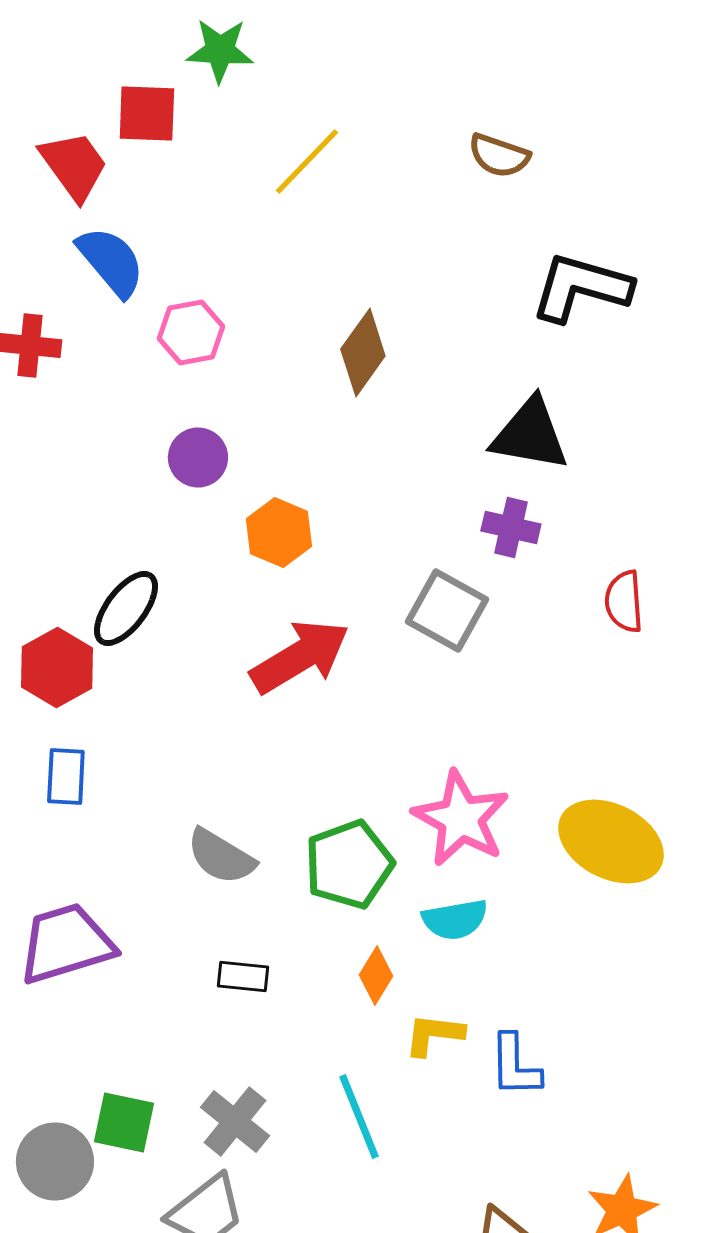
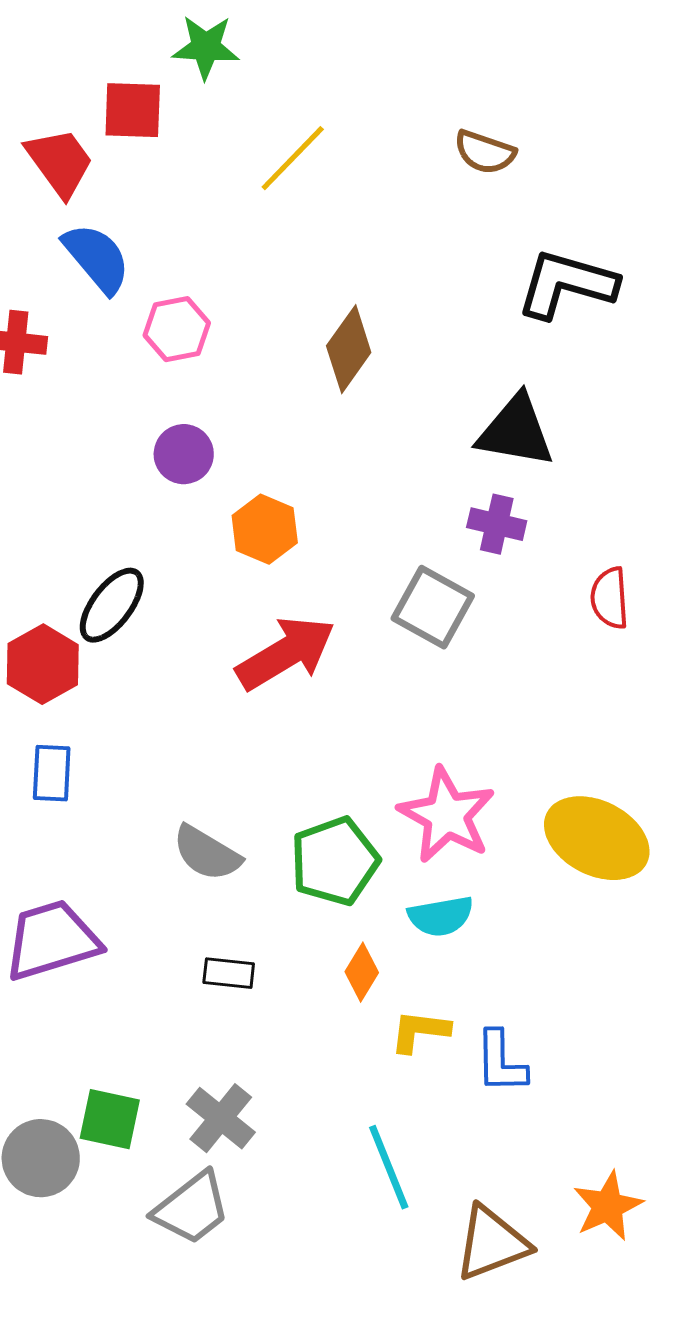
cyan line: (359, 1116) -> (389, 1167), moved

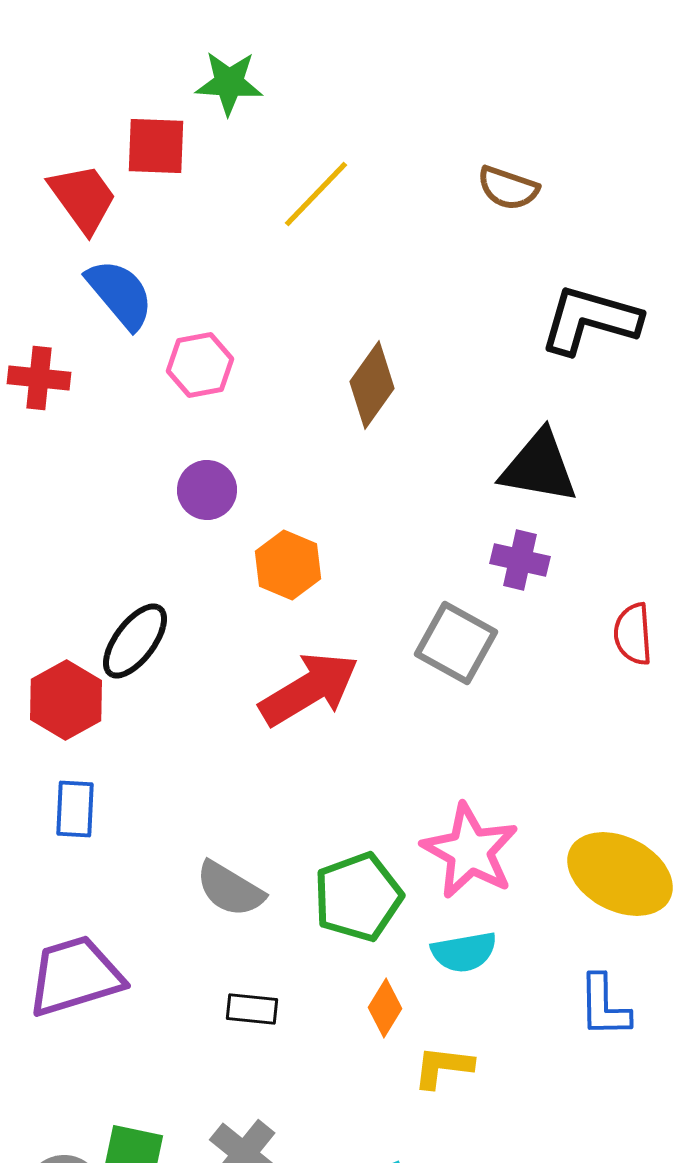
blue L-shape: (501, 1062) -> (604, 1006), moved

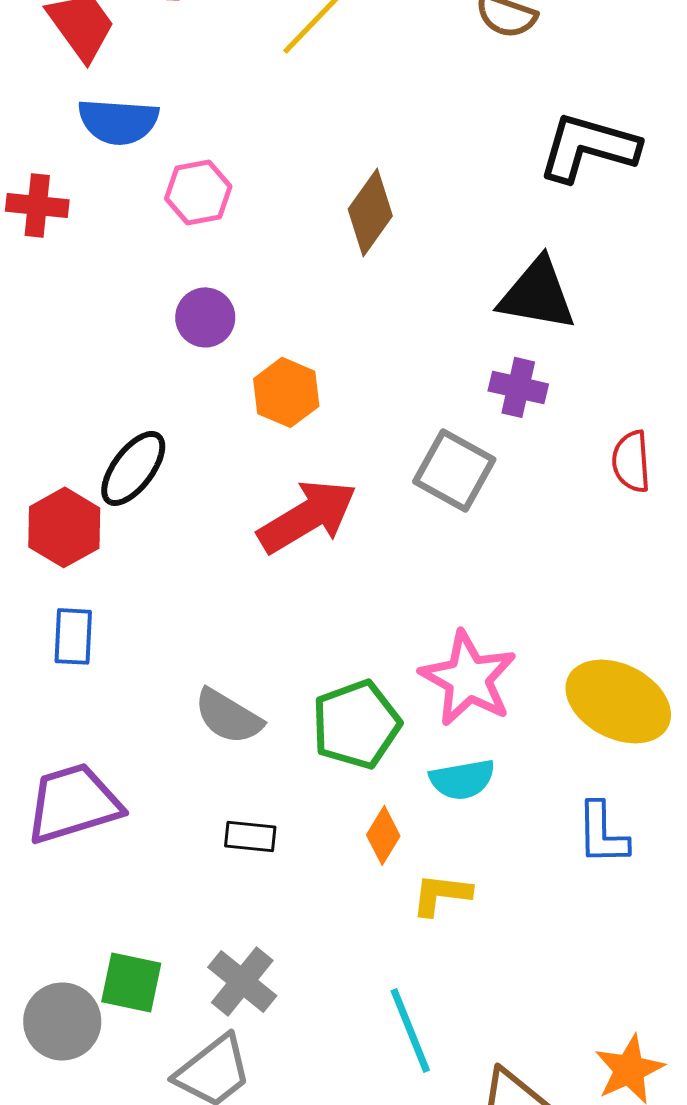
blue semicircle: (120, 294) -> (118, 121), turned 134

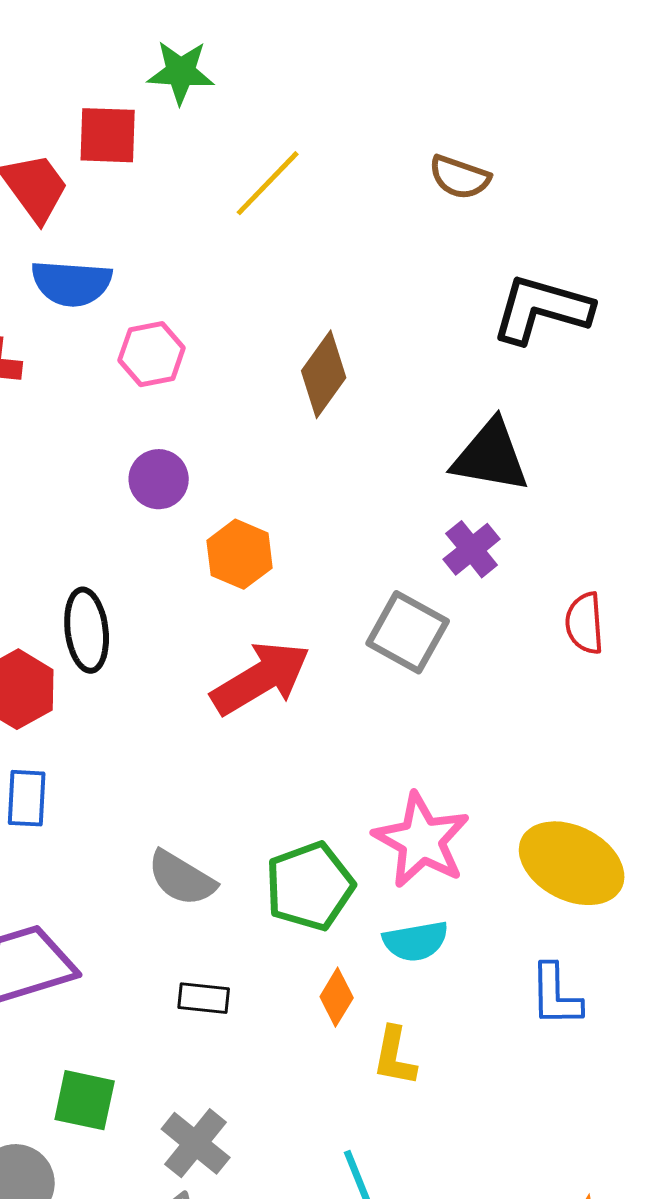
purple cross: (518, 387) -> (472, 549), turned 38
black ellipse: (133, 468) -> (87, 630), turned -44
yellow L-shape: (441, 894) -> (395, 1056), turned -86
green square: (131, 982) -> (85, 1100), moved

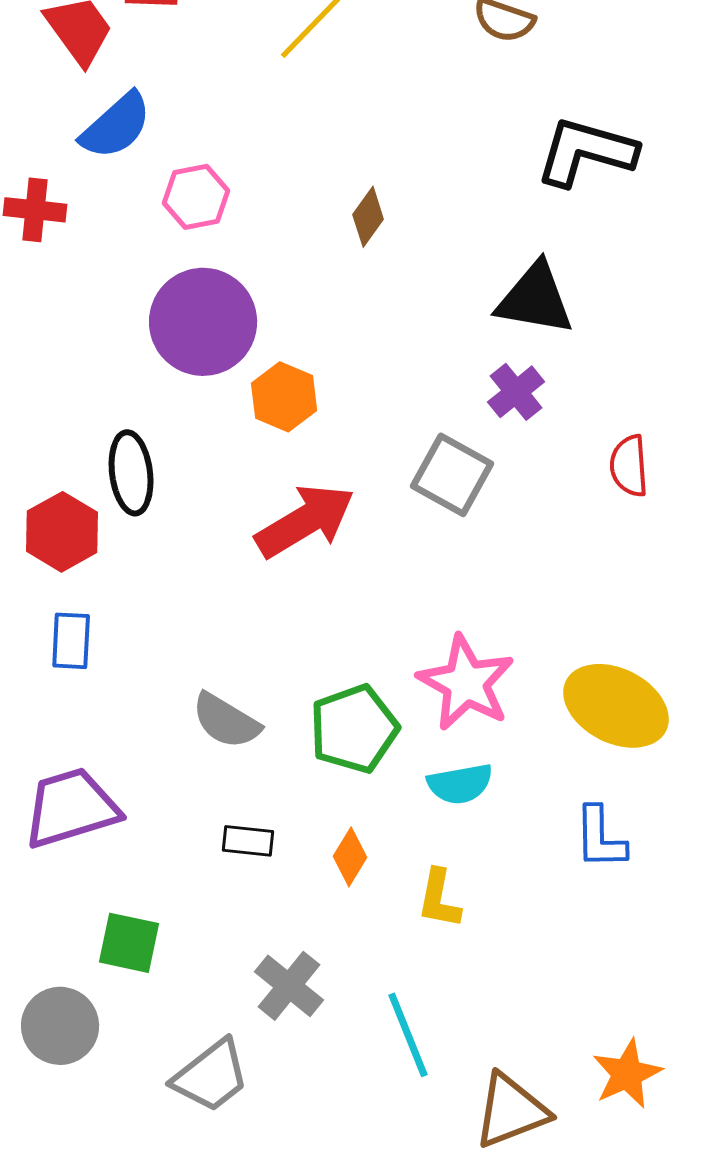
blue semicircle: (72, 283) -> (116, 126), turned -46
brown diamond: (324, 374) -> (368, 217), size x0.7
purple circle: (159, 479) -> (203, 322), size x1.8
orange diamond: (337, 997) -> (350, 857), moved
gray cross: (196, 1143) -> (289, 986), moved

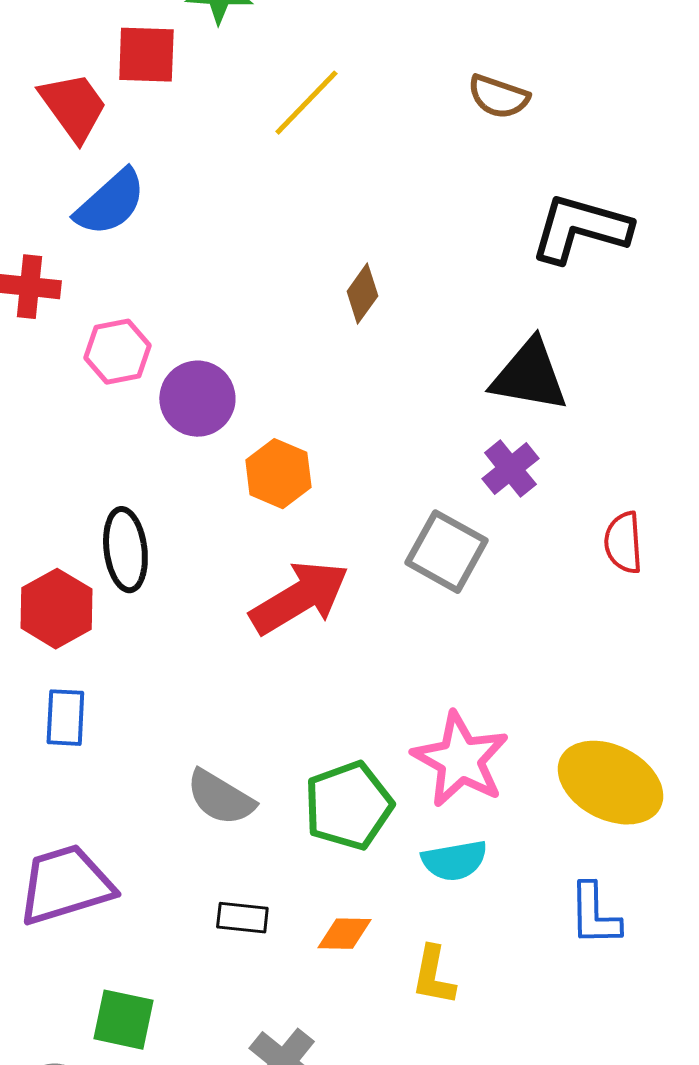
pink hexagon: (196, 197) -> (117, 352), moved
purple circle: (203, 322) -> (197, 399), size x0.7
orange diamond: (350, 857) -> (344, 934), turned 60

